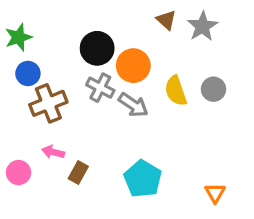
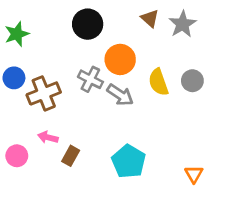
black circle: (97, 48) -> (88, 24), moved
blue circle: (28, 73) -> (14, 78), moved

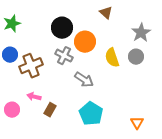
black circle: (88, 24) -> (62, 28), moved
gray star: (182, 24) -> (141, 33), moved
gray arrow: (120, 95) -> (84, 80), moved

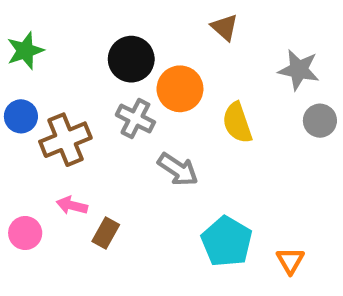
gray star: (141, 33) -> (299, 70), turned -30
gray circle: (136, 57) -> (320, 121), moved
cyan pentagon: (91, 114) -> (227, 241), moved

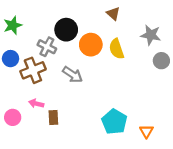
gray cross: (135, 119) -> (47, 47), moved
yellow semicircle: (237, 123) -> (116, 49), moved
gray arrow: (178, 169) -> (73, 75), moved
brown rectangle: (106, 233) -> (53, 117), turned -32

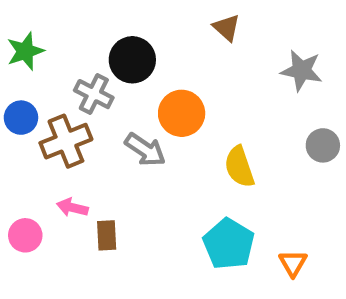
orange circle: (91, 45) -> (182, 113), moved
yellow semicircle: (116, 49) -> (239, 167), moved
gray circle: (161, 61) -> (323, 145), moved

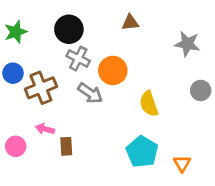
brown triangle: (227, 28) -> (130, 23), moved, turned -48
black circle: (132, 60) -> (69, 29), moved
gray cross: (94, 94) -> (78, 59), moved

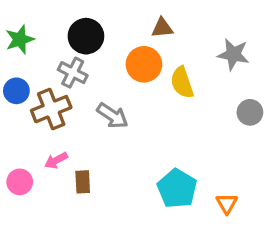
gray cross: (78, 59) -> (73, 73), moved
orange circle: (113, 70) -> (144, 64), moved
yellow semicircle: (149, 104) -> (182, 83), moved
pink arrow: (45, 129) -> (56, 160), turned -42

